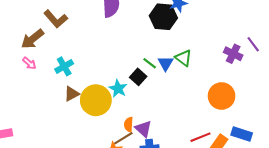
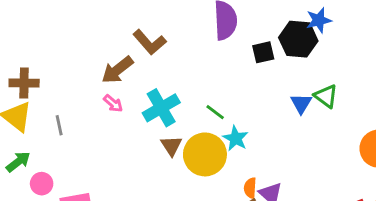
green line: (150, 63) -> (215, 112), moved
cyan cross: (64, 66) -> (161, 108), size x1.4
black square: (138, 77) -> (263, 52), moved, turned 35
brown triangle: (72, 94) -> (171, 146), turned -35

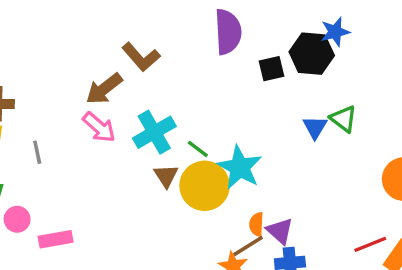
pink arrow: (113, 103) -> (99, 127), size x1.5
green line: (215, 112) -> (198, 149), moved
cyan star: (236, 138) -> (240, 167), size x1.5

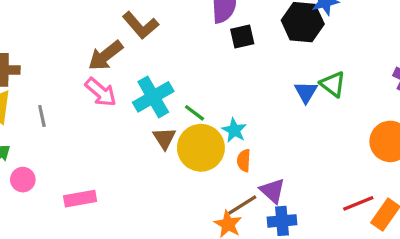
black square: (271, 69) -> (242, 36), moved
cyan star: (240, 167) -> (234, 130), size x0.6
orange semicircle: (256, 224) -> (244, 160), moved
pink rectangle: (56, 239) -> (80, 199), moved

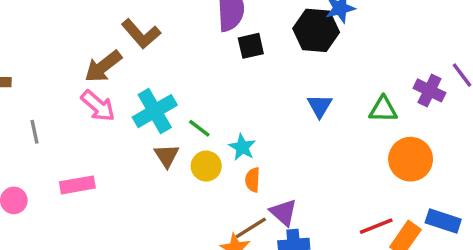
green triangle: (333, 84) -> (383, 109), moved, turned -36
yellow circle: (201, 148) -> (206, 166), size x0.6
pink rectangle: (80, 199) -> (77, 185), moved

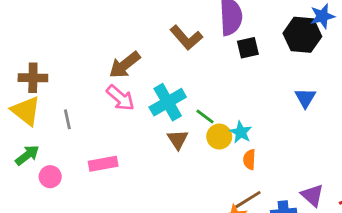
brown L-shape: (141, 34) -> (186, 38), moved
yellow circle: (206, 166) -> (219, 137), moved
purple triangle: (283, 212) -> (312, 195), moved

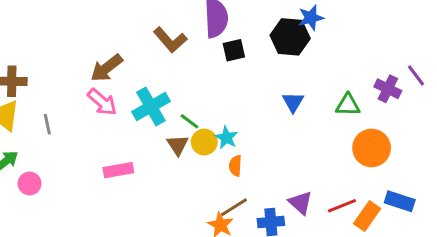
brown triangle: (178, 139) -> (178, 145), moved
pink rectangle: (103, 164) -> (118, 170), moved

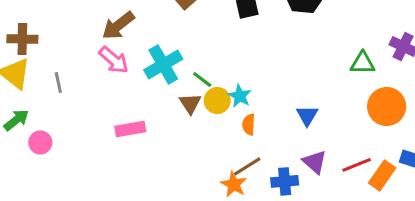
blue triangle: (293, 102) -> (307, 115), moved

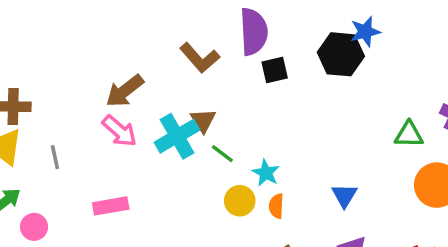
yellow circle: (217, 100) -> (240, 201), moved
brown triangle: (190, 103) -> (203, 121), moved
pink rectangle: (130, 129) -> (111, 206), moved

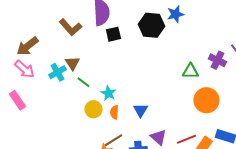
blue star: (365, 32) -> (175, 14), moved
cyan cross: (177, 136) -> (57, 72), size x0.7
blue triangle: (344, 195) -> (140, 110), moved
pink rectangle: (111, 206) -> (17, 100), moved, turned 66

